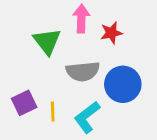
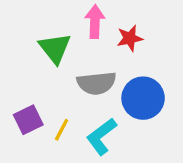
yellow line: (53, 111) -> (62, 130), turned 30

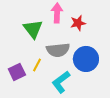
yellow line: (62, 130) -> (37, 65), moved

